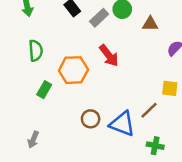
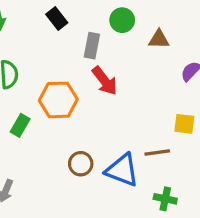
gray rectangle: (99, 18) -> (92, 46), moved, turned -36
brown line: (149, 110) -> (157, 153), turned 36

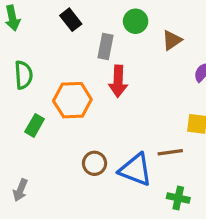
brown triangle: (159, 39) -> (172, 40), turned -35
red arrow: (105, 81) -> (118, 81), turned 40

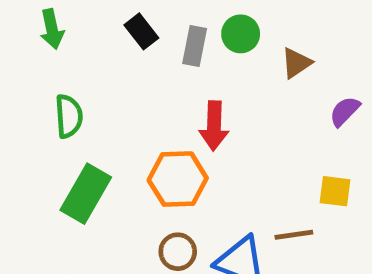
gray rectangle: (106, 46) -> (195, 46), moved
orange hexagon: (72, 100) -> (178, 179), moved
green rectangle: (35, 125) -> (86, 194), size x1.6

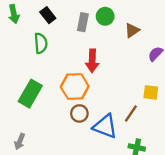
black rectangle: (141, 31) -> (48, 15), moved
green semicircle: (69, 116) -> (41, 43), moved
brown line: (294, 235) -> (131, 113), turned -48
brown circle: (178, 252) -> (79, 113), moved

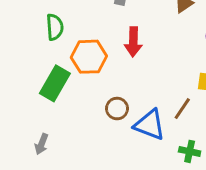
green semicircle: (41, 43) -> (55, 27), moved
orange hexagon: (75, 87) -> (89, 57), moved

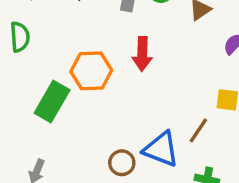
green semicircle: (55, 27) -> (20, 37), moved
brown circle: (117, 109) -> (122, 163), moved

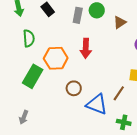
green semicircle: (20, 37) -> (29, 38), moved
brown circle: (122, 163) -> (74, 88), moved

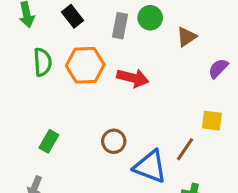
red arrow: (86, 48) -> (133, 78), turned -78
orange hexagon: (56, 58) -> (85, 65), moved
green rectangle: (33, 76) -> (49, 141), moved, size x0.6

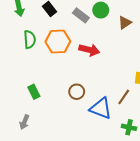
gray rectangle: (120, 26) -> (81, 15), turned -63
green rectangle: (49, 141) -> (34, 92), turned -56

